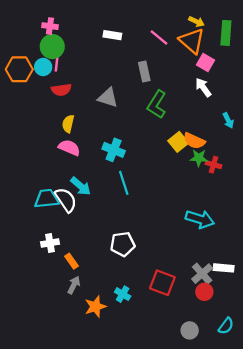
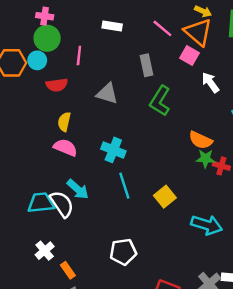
pink line: (57, 62) -> (79, 55), moved
pink square: (206, 62) -> (189, 55), moved
yellow square: (178, 142) -> (165, 197), moved
white cross: (50, 243) -> (45, 251), turned -30

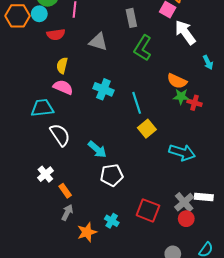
white arrow: (210, 82) -> (185, 32), size x1.4
cyan line: (124, 186) -> (137, 103), moved
cyan arrow: (78, 189) -> (97, 149), moved
cyan trapezoid: (41, 203) -> (42, 108), moved

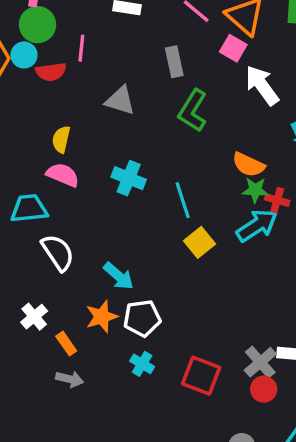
red semicircle: (56, 34) -> (51, 72), moved
cyan arrow: (182, 152) -> (257, 225), moved, turned -50
gray arrow: (67, 212) -> (70, 379), turned 77
cyan cross: (112, 221) -> (142, 364), moved
orange star: (87, 232) -> (102, 317), moved

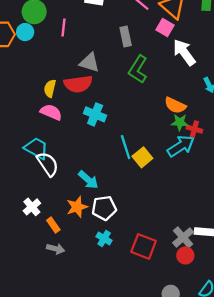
red semicircle: (51, 72) -> (78, 84), moved, size x1.4
cyan line: (183, 200) -> (126, 147), moved
cyan trapezoid: (29, 209) -> (36, 148), moved, turned 35

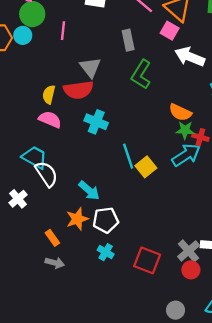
white arrow: (184, 52) -> (190, 57), turned -32
gray triangle: (89, 62) -> (90, 67), turned 35
white cross: (32, 207) -> (18, 199), moved

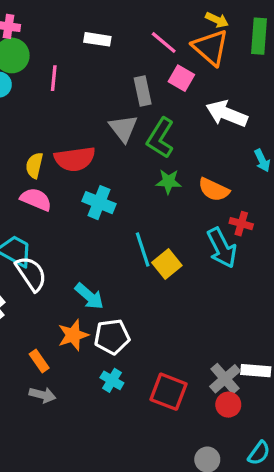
pink square: (170, 31) -> (181, 78), moved
gray triangle: (90, 67) -> (123, 128), moved
green star: (185, 130) -> (168, 182), moved
cyan arrow: (186, 155) -> (222, 248), turned 96

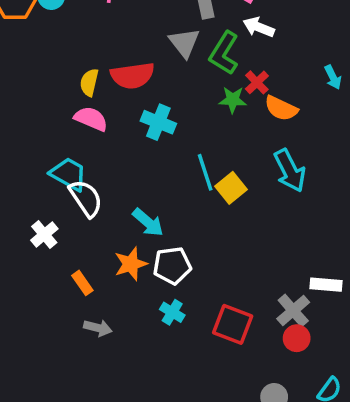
white arrow: (227, 114) -> (259, 27), moved, size x0.7
red cross: (241, 224) -> (257, 82), moved, turned 30
orange rectangle: (39, 361) -> (82, 283), moved
white rectangle: (256, 371) -> (326, 285), moved

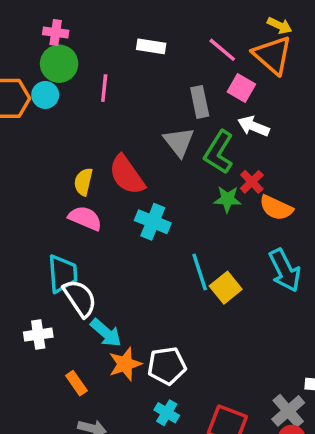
red semicircle: (132, 76) -> (127, 175), turned 63
cyan trapezoid: (69, 174) -> (63, 274), turned 57
cyan arrow: (148, 222) -> (106, 333), moved
white cross: (44, 235) -> (38, 335), turned 32

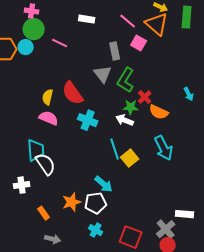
pink line: (104, 88) -> (60, 43), turned -70
white arrow: (254, 126) -> (125, 120), moved
cyan arrow: (106, 333) -> (104, 184), moved

